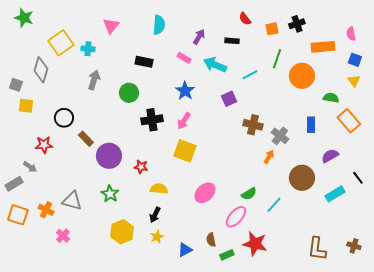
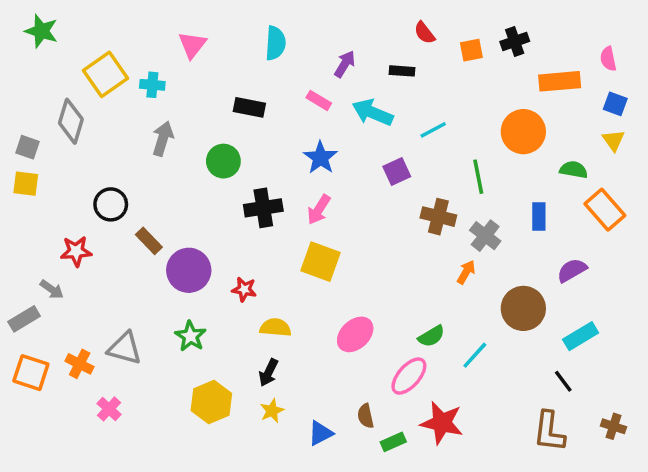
green line: (277, 59) -> (478, 177), moved, turned -30
yellow square: (26, 106) -> (26, 184), moved
black line: (358, 178) -> (563, 381), moved

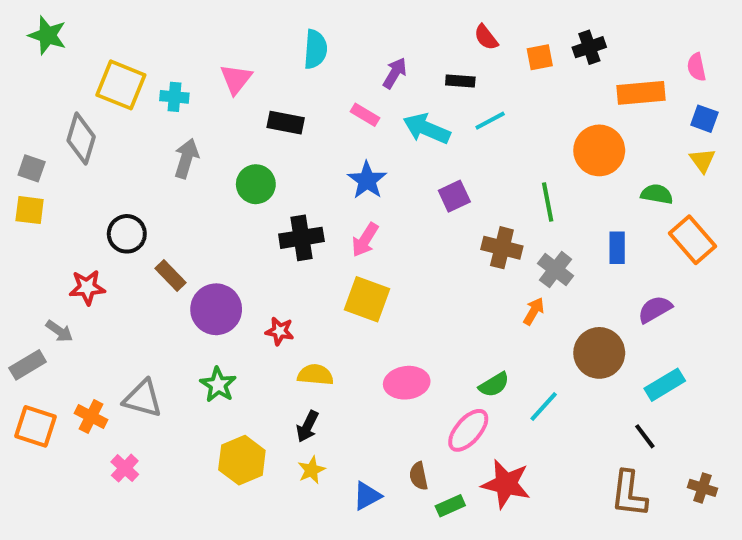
pink triangle: (192, 45) -> (236, 79), moved
yellow square: (106, 74) -> (121, 85), turned -33
cyan line: (433, 130) -> (490, 121), moved
pink ellipse: (355, 334) -> (407, 383), turned 36

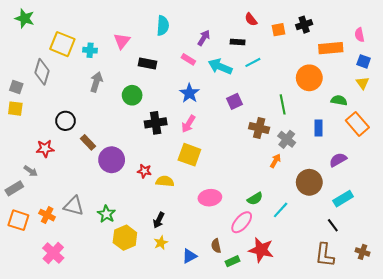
yellow semicircle: (315, 375) -> (165, 181), moved
green star: (218, 385) -> (106, 214), moved
pink cross: (125, 468) -> (53, 253), moved, size x1.5

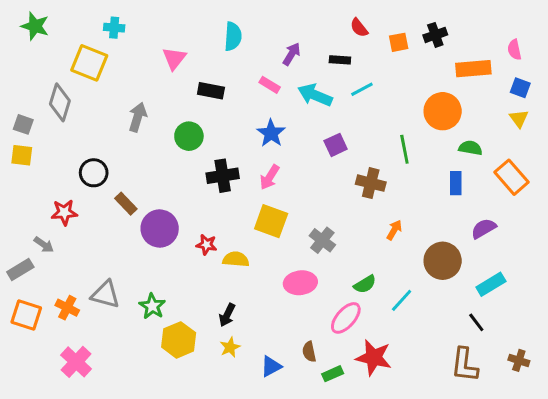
cyan cross: (90, 50) -> (114, 28), moved
green semicircle: (339, 100) -> (470, 148), moved
gray cross: (287, 139) -> (322, 240), moved

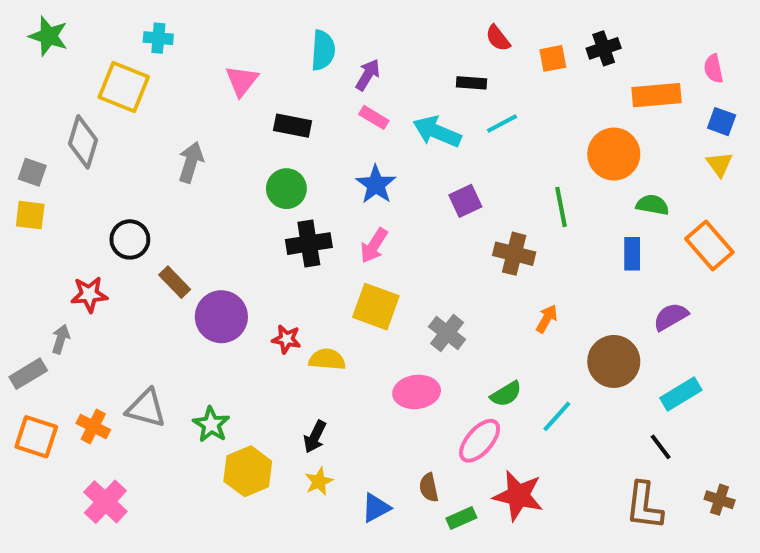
purple arrow: (292, 54) -> (368, 75), moved
green circle: (189, 136) -> (286, 189), moved
gray arrow: (44, 245) -> (61, 339), turned -108

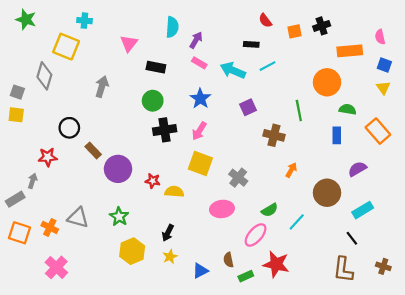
green star: (211, 424) -> (119, 217), moved

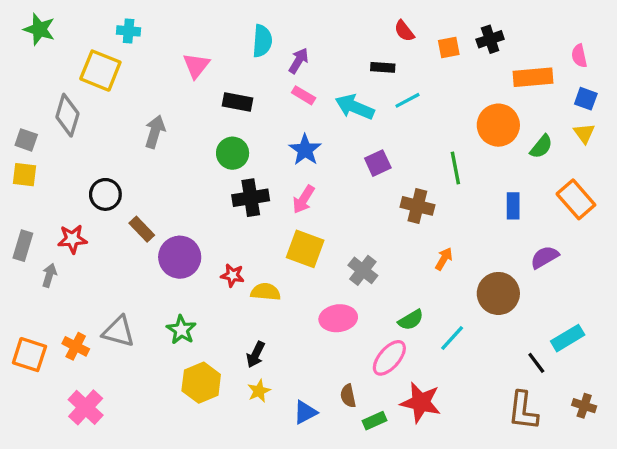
green semicircle: (348, 109) -> (541, 147), moved, turned 119
gray rectangle: (15, 199) -> (23, 246), moved, turned -42
cyan rectangle: (363, 210) -> (568, 338), moved

